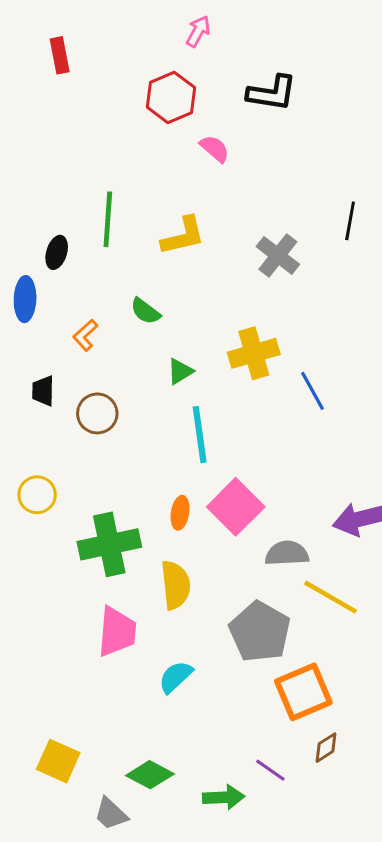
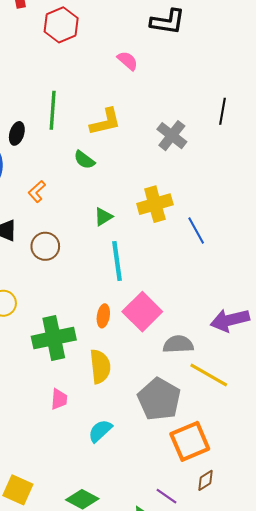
red hexagon: (171, 97) -> (61, 25), moved
green semicircle: (145, 311) -> (84, 160), moved
pink trapezoid: (117, 632) -> (59, 399), size x0.6

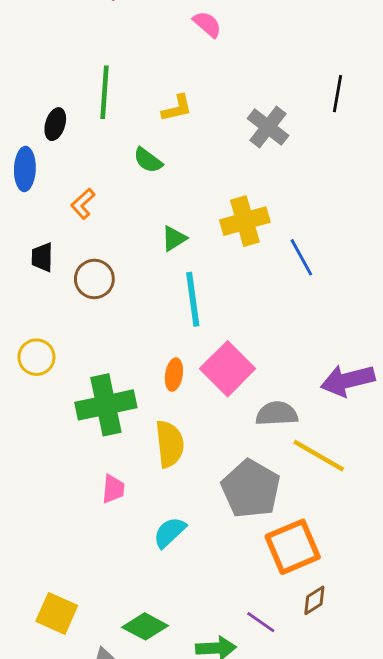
yellow L-shape: (105, 122) -> (177, 108), size x0.7

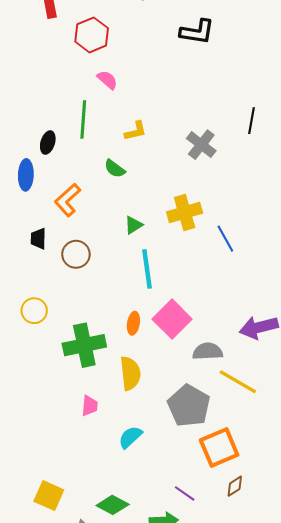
pink semicircle: (207, 24) -> (107, 80), moved
orange L-shape: (83, 204) -> (68, 200), size x1.5
purple line: (261, 622) -> (185, 493), moved

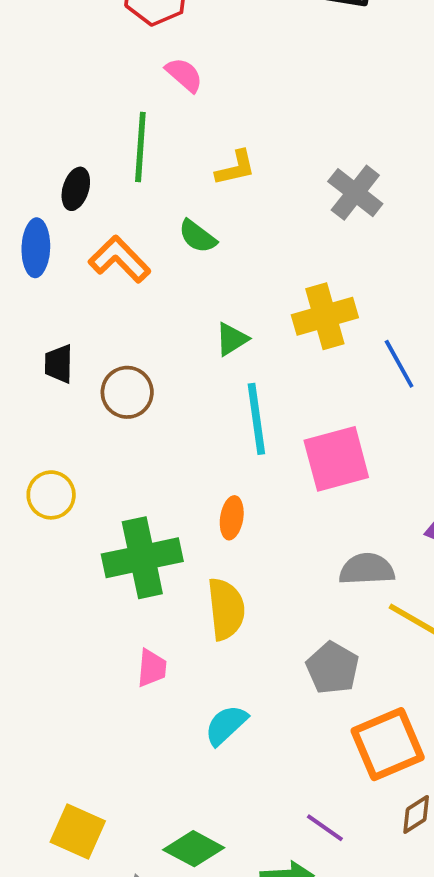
orange L-shape: (68, 200) -> (120, 259), moved, turned 88
pink square: (172, 319) -> (336, 459), moved, turned 30
gray pentagon: (189, 406) -> (332, 668), size x0.7

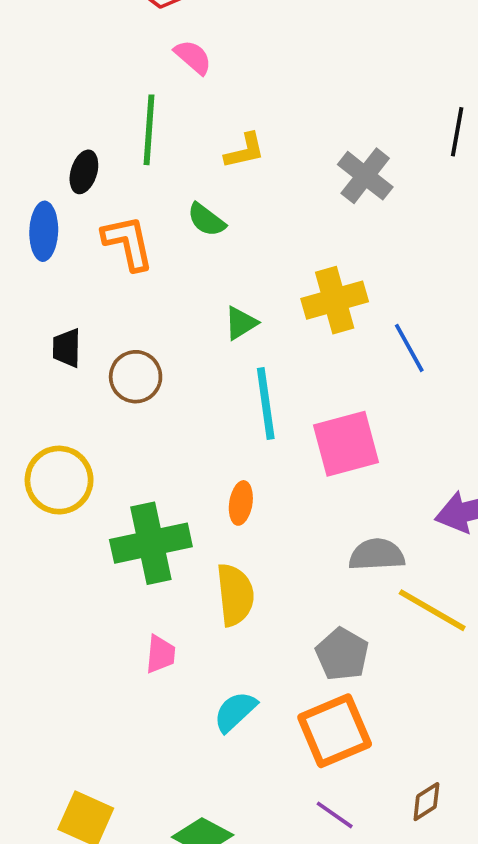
orange L-shape: (120, 259) -> (128, 243), turned 32
yellow circle: (51, 495) -> (59, 480), size x1.4
orange square: (388, 744) -> (335, 731), moved

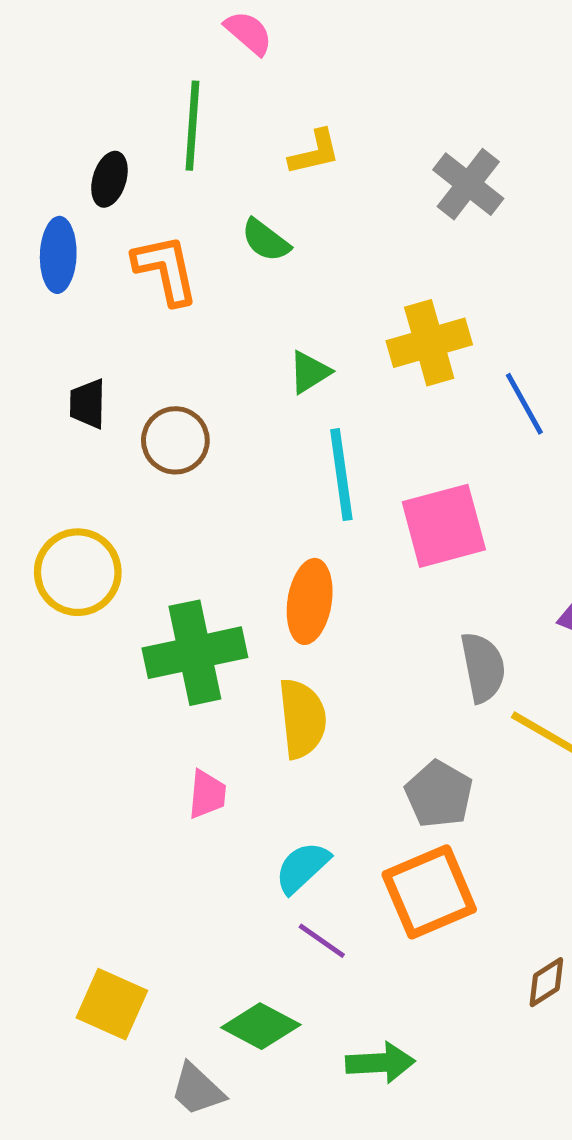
orange ellipse: (241, 503) -> (310, 601), size x1.5
gray semicircle: (377, 555) -> (483, 667), turned 82
purple line: (335, 815) -> (322, 941), moved

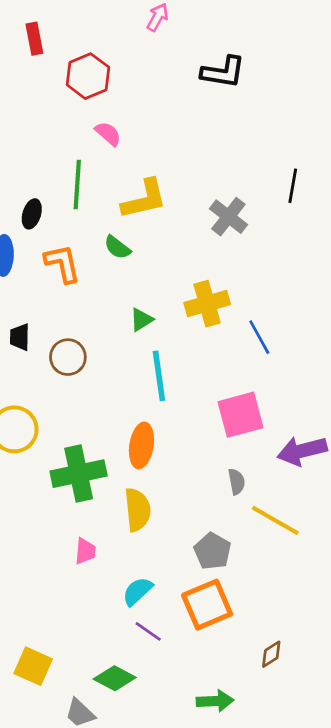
yellow L-shape: (314, 152) -> (144, 199), size x1.6
pink square: (444, 526) -> (241, 415), moved
gray semicircle: (483, 667) -> (237, 482), size x0.7
green arrow: (380, 1063) -> (215, 701), moved

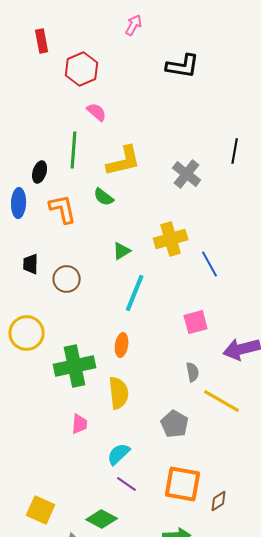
cyan line: (159, 376) -> (135, 293), turned 30
pink square: (241, 415) -> (196, 322), size x0.7
orange ellipse: (141, 445) -> (122, 345), size x0.7
orange square: (207, 605) -> (183, 484), moved, turned 33

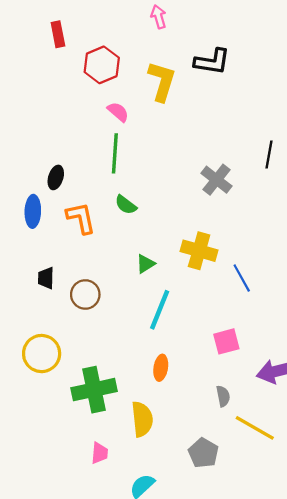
pink arrow: (134, 25) -> (159, 17), turned -45
green line: (74, 150) -> (115, 153), moved
yellow L-shape: (124, 161) -> (162, 81), moved, turned -60
yellow cross: (171, 239) -> (199, 251), turned 32
orange ellipse: (122, 345) -> (161, 368), moved

